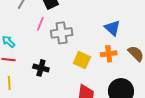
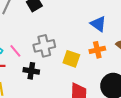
pink line: (40, 24) -> (15, 51), moved, turned -56
gray cross: (62, 33) -> (44, 46), moved

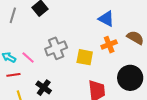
black cross: (31, 71) -> (44, 88), moved, turned 35

